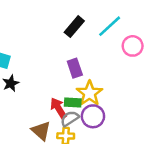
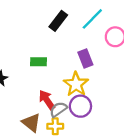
purple rectangle: (75, 68) -> (85, 58), moved
green rectangle: (73, 103) -> (38, 62), moved

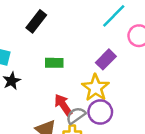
black rectangle: (58, 21) -> (36, 21), moved
purple rectangle: (85, 58) -> (106, 59), turned 66

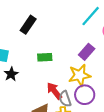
yellow star: (95, 88) -> (80, 75), turned 30
gray semicircle: (76, 115) -> (65, 99), turned -70

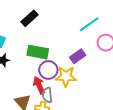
green rectangle: (45, 57) -> (38, 52), size x1.5
purple circle: (85, 95) -> (48, 70), moved

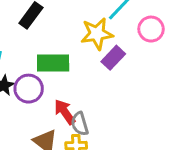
purple circle: (48, 70) -> (29, 89), moved
yellow star: (66, 76) -> (97, 34), moved

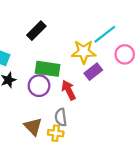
purple circle: (29, 89) -> (39, 86), moved
red arrow: (65, 112) -> (69, 90), moved

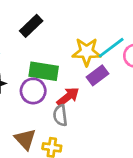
cyan line: (105, 34) -> (111, 48), moved
red arrow: (69, 90) -> (68, 97), turned 78
gray semicircle: (61, 117) -> (60, 115), moved

